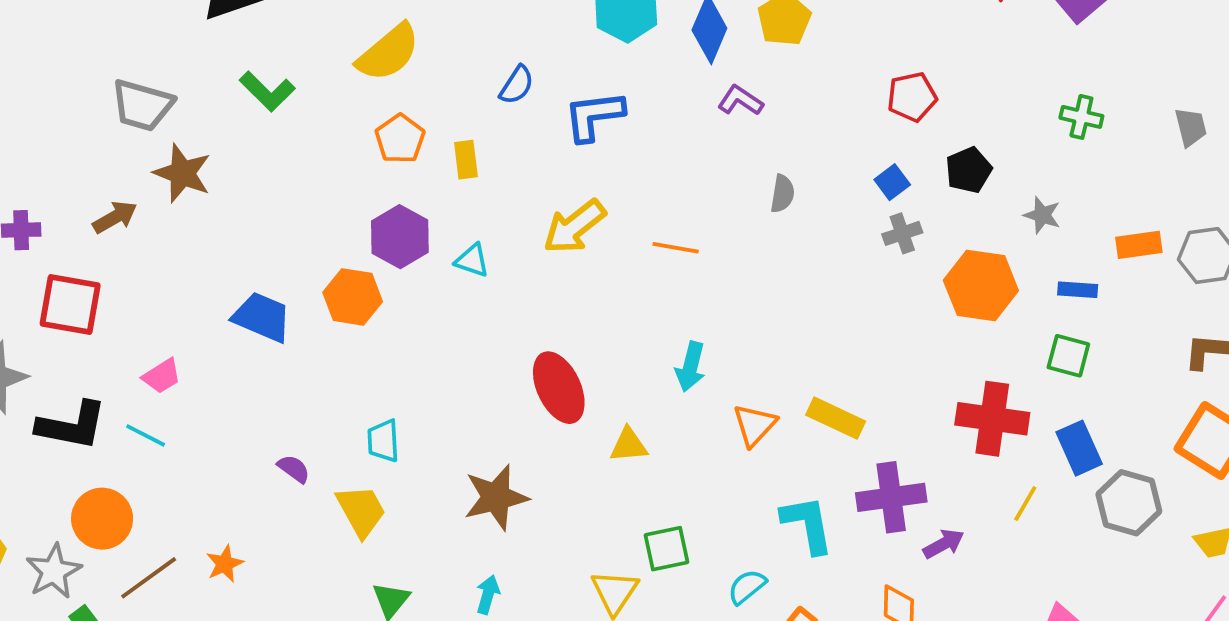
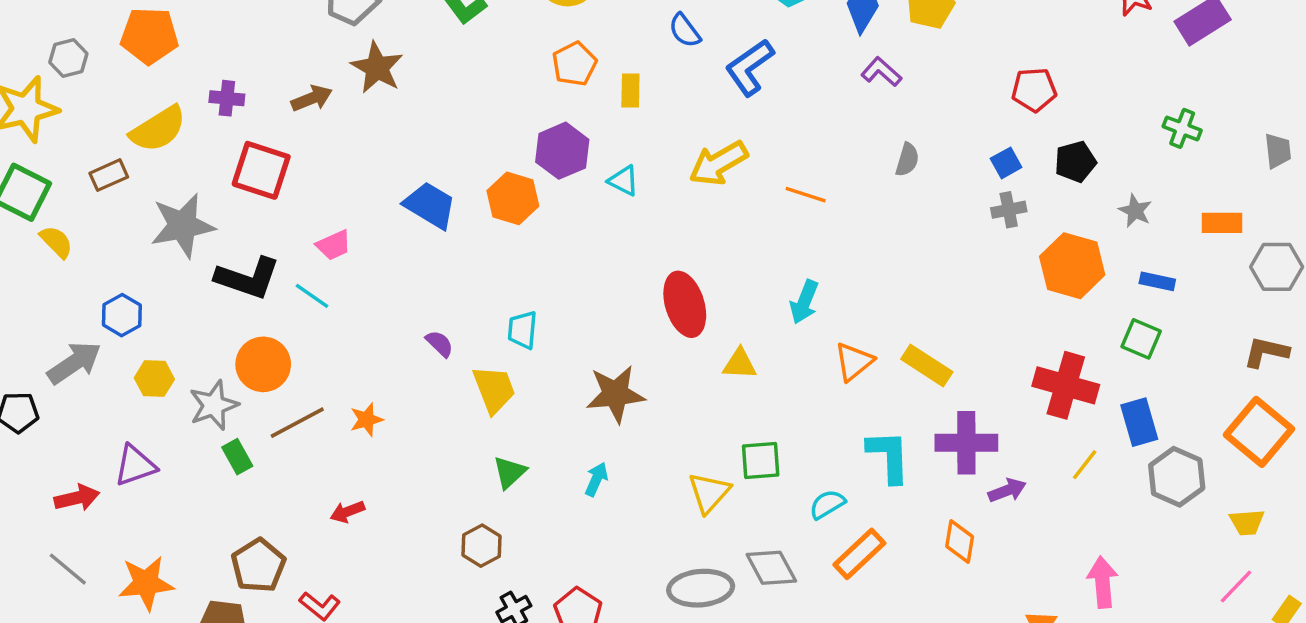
blue semicircle: (517, 85) -> (685, 31), turned 102
blue L-shape: (594, 116) -> (750, 67), turned -36
orange rectangle: (1139, 245) -> (1222, 223), moved

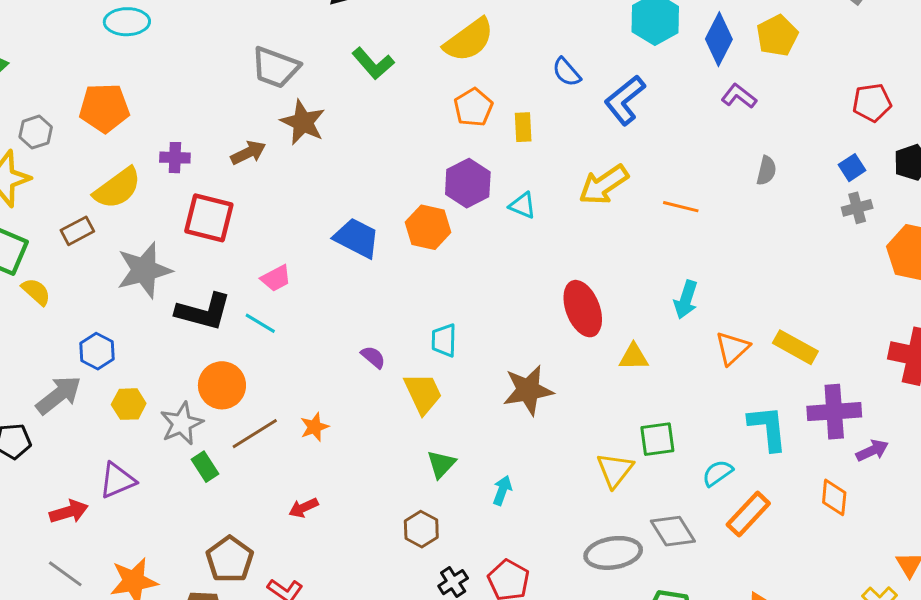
cyan arrow: (596, 479) -> (502, 490), moved

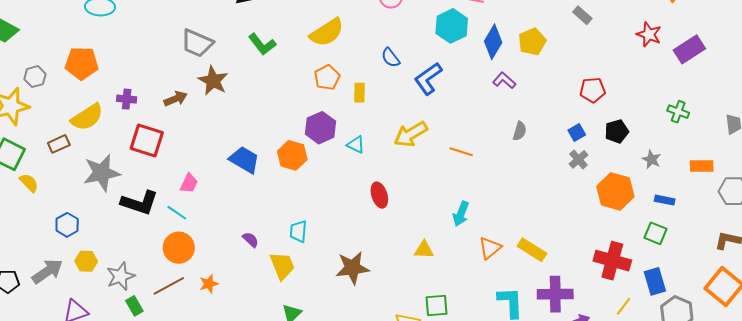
gray cross: (857, 208) -> (578, 159), turned -30
pink trapezoid: (276, 278) -> (189, 183), turned -40
red ellipse: (583, 309) -> (379, 195), moved, size x0.7
orange circle: (222, 385) -> (179, 248), moved
gray arrow: (59, 395) -> (47, 271), moved

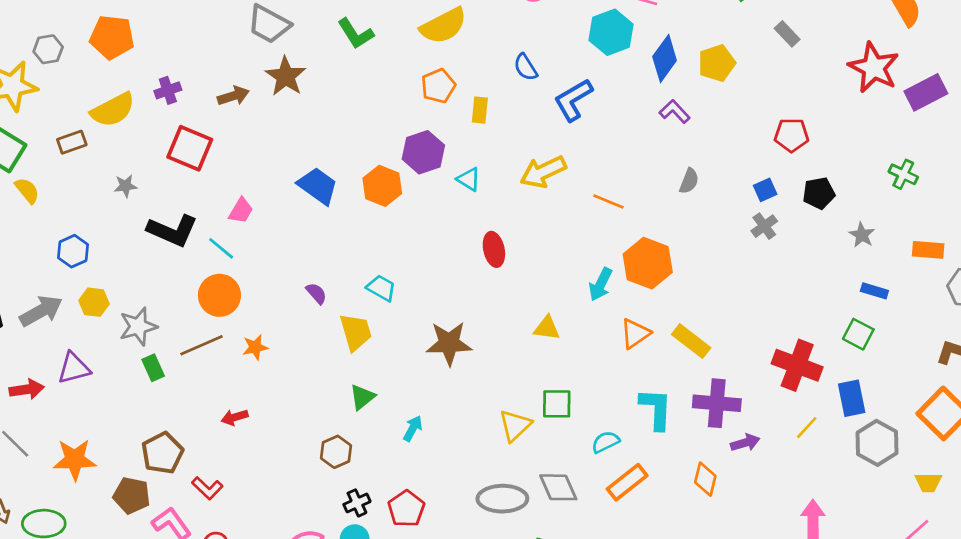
red star: (649, 34) -> (874, 68), size x1.5
purple cross: (127, 99) -> (168, 90), turned -30
gray star: (102, 173) -> (126, 186), size x0.5
orange hexagon: (615, 191) -> (648, 263), moved
cyan trapezoid: (298, 231) -> (381, 288), turned 110

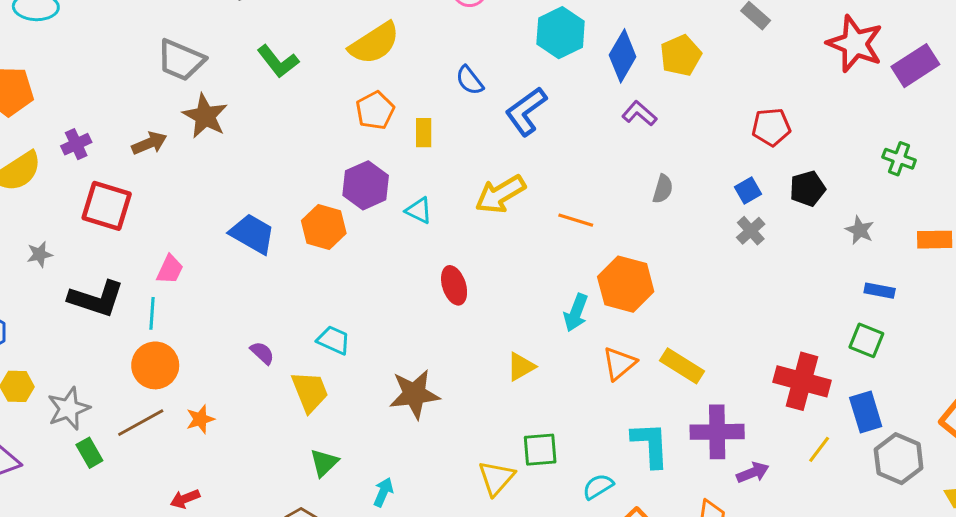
cyan line: (221, 248) -> (152, 313), turned 60
yellow triangle: (547, 328) -> (521, 367), turned -32

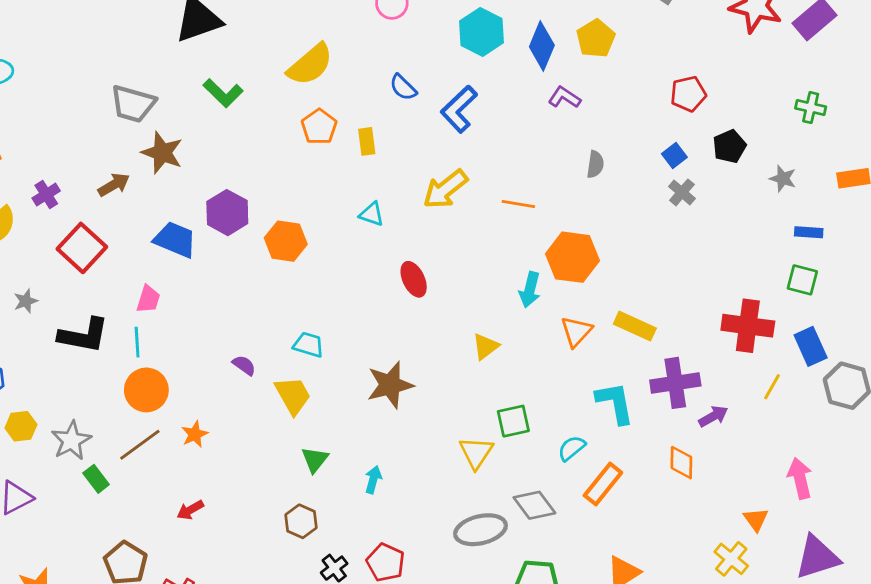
purple hexagon: (366, 185) -> (227, 213), moved
red square: (107, 206) -> (82, 248), turned 33
blue trapezoid: (252, 234) -> (175, 240), moved

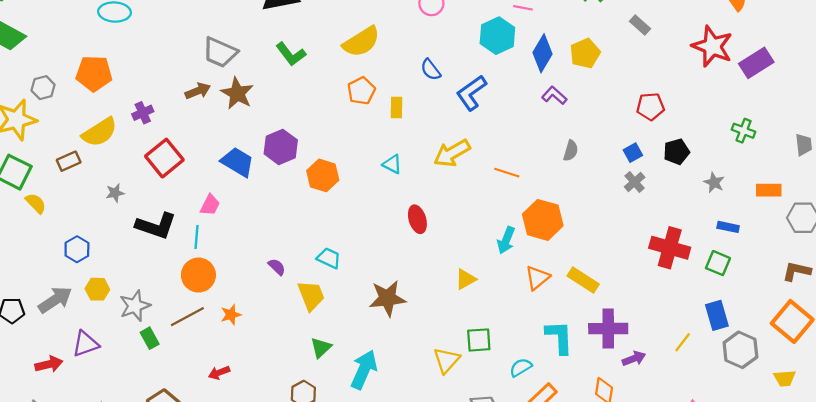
brown arrow: (114, 185) -> (198, 91), moved
red cross: (748, 326) -> (670, 248), moved
cyan arrow: (373, 480) -> (364, 370), size x1.8

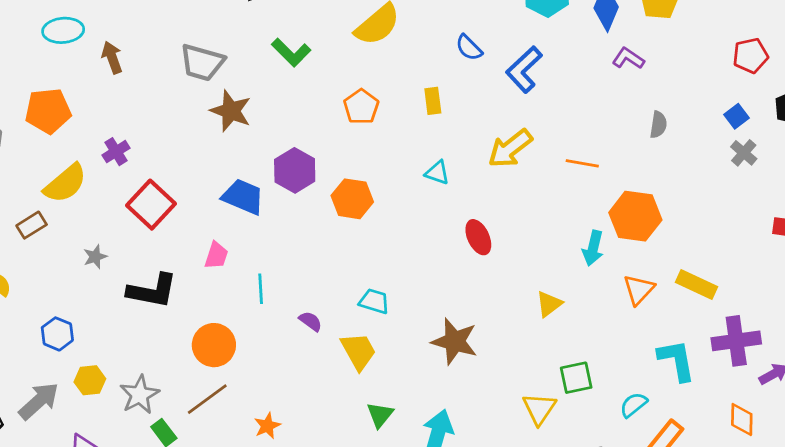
brown arrow: (198, 91) -> (112, 57), moved, turned -80
orange pentagon: (361, 91) -> (361, 107), moved
cyan line: (197, 237) -> (261, 289), moved
brown star: (387, 298) -> (455, 341), turned 30
orange star: (231, 315) -> (267, 426), moved

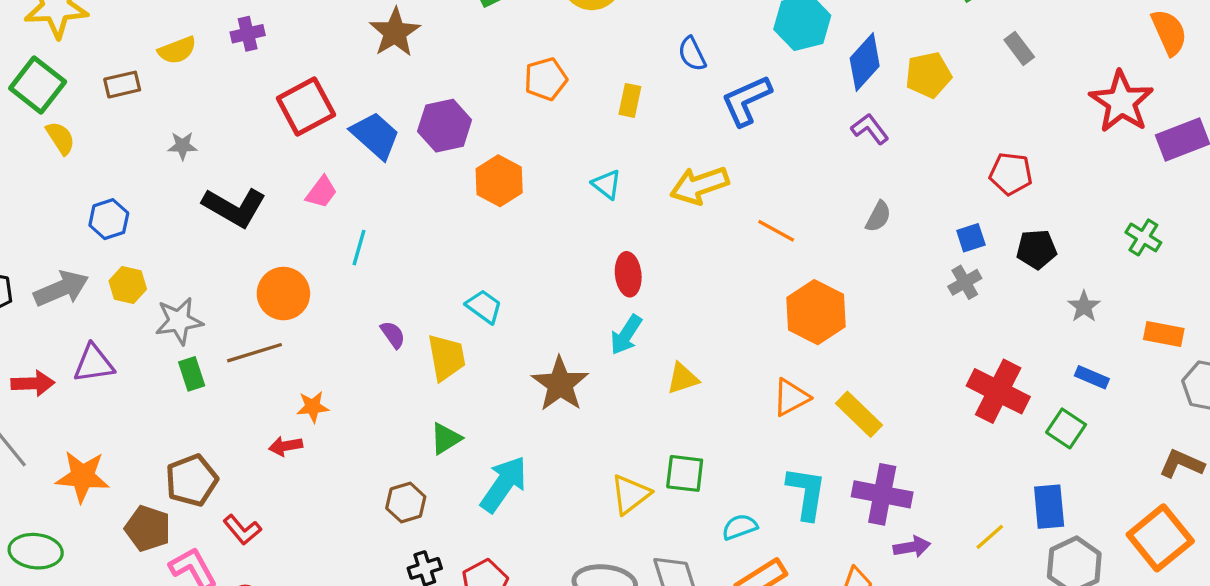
yellow semicircle: (65, 183) -> (177, 50), size x0.7
red square: (151, 205) -> (306, 106), moved
cyan arrow: (593, 248) -> (626, 335), moved
purple semicircle: (311, 321) -> (393, 335), moved

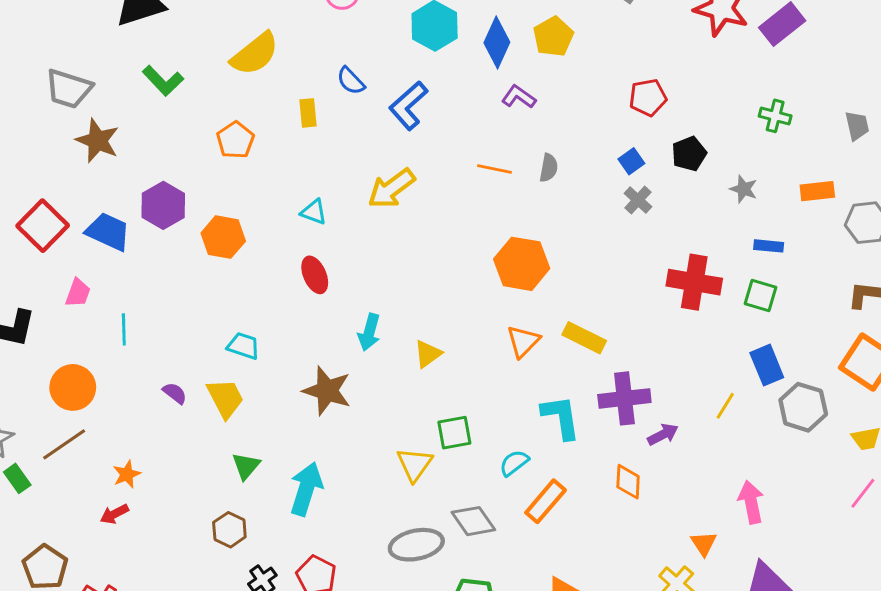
yellow rectangle: (630, 100) -> (308, 113), moved
orange line: (776, 231) -> (494, 169), moved
red ellipse: (628, 274) -> (315, 275), moved

